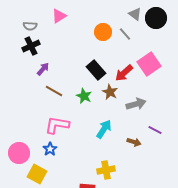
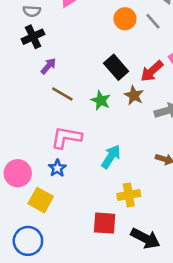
cyan arrow: (104, 129) -> (111, 157), moved

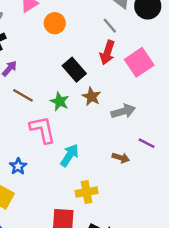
orange circle: (125, 19) -> (55, 23), moved
red arrow: (152, 71) -> (107, 53), moved, turned -30
pink L-shape: (66, 138) -> (43, 130), moved, turned 68

